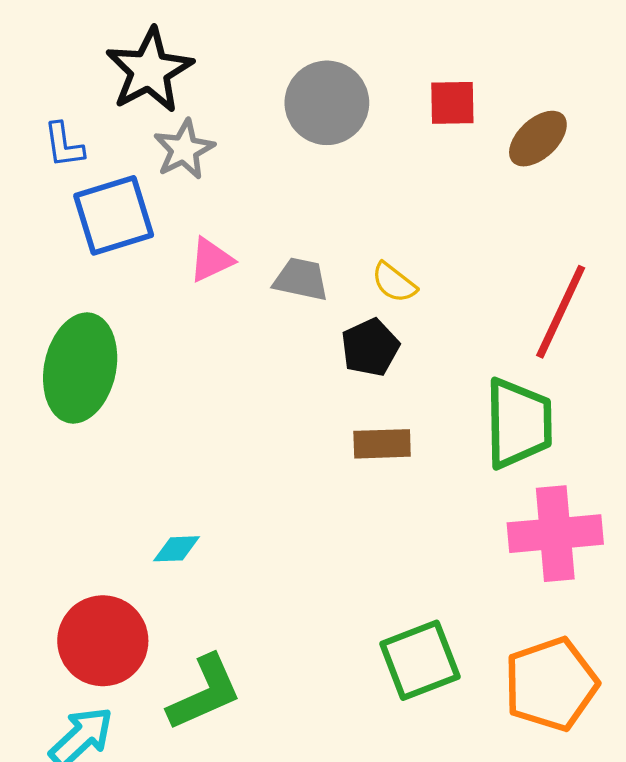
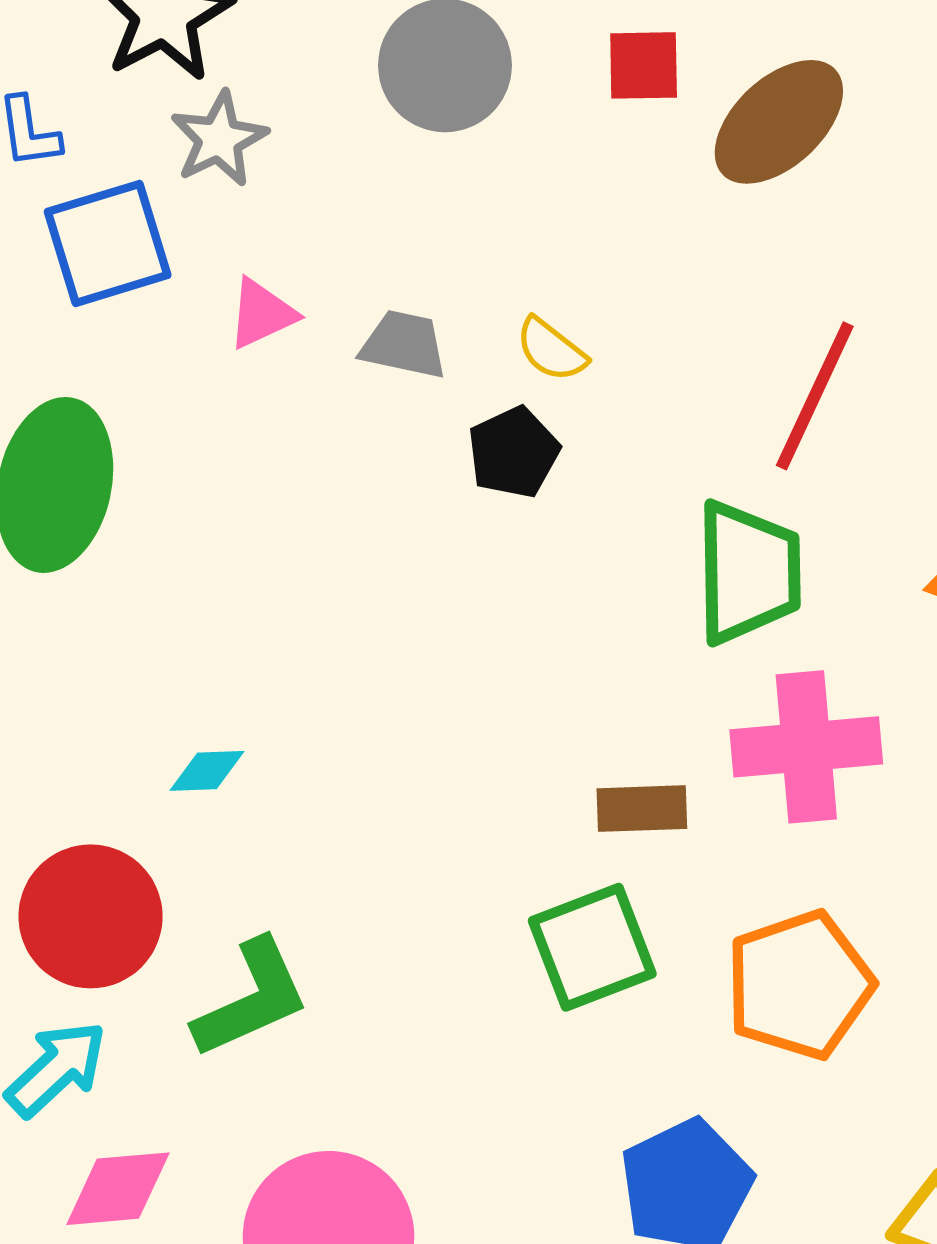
brown ellipse: (538, 139) -> (779, 122), size x1.4
brown rectangle: (382, 444) -> (642, 809), moved

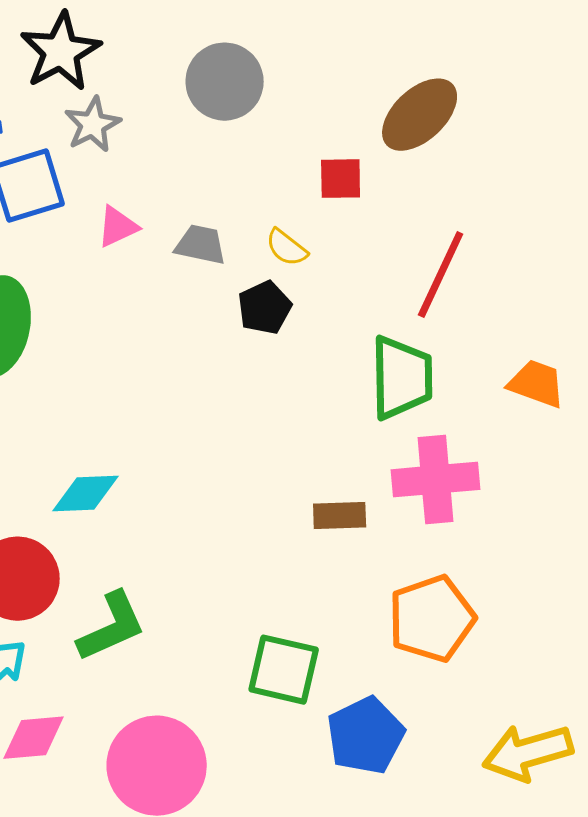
red square: (644, 65) -> (341, 179), moved
cyan diamond: (207, 771) -> (86, 494), size x1.5
green square: (592, 947) -> (284, 670), moved, turned 34

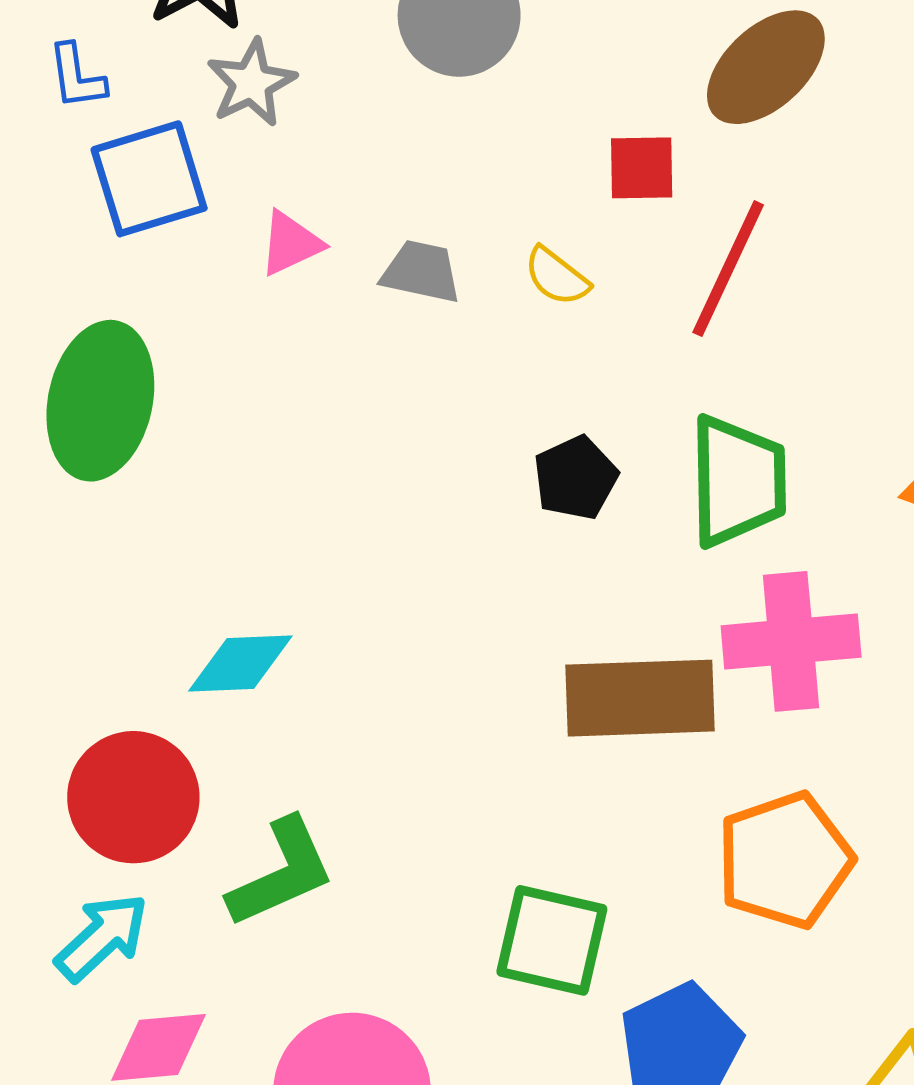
red line: (441, 275) -> (728, 269), moved
black pentagon: (265, 308) -> (575, 478), moved
brown rectangle: (340, 516) -> (640, 698), size x1.8

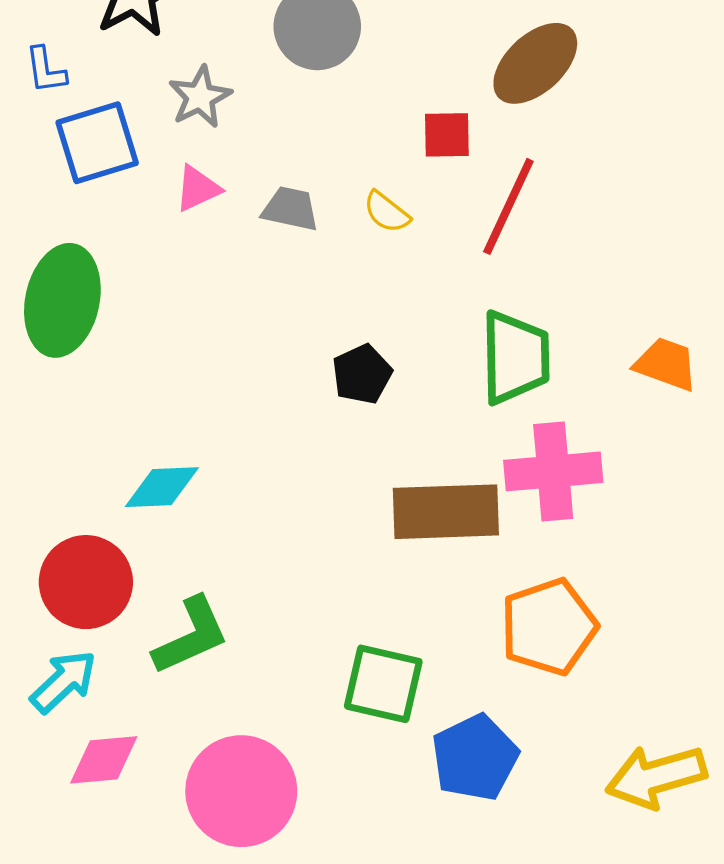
gray star: (251, 83) -> (200, 97), moved
black pentagon: (575, 478) -> (362, 374), moved

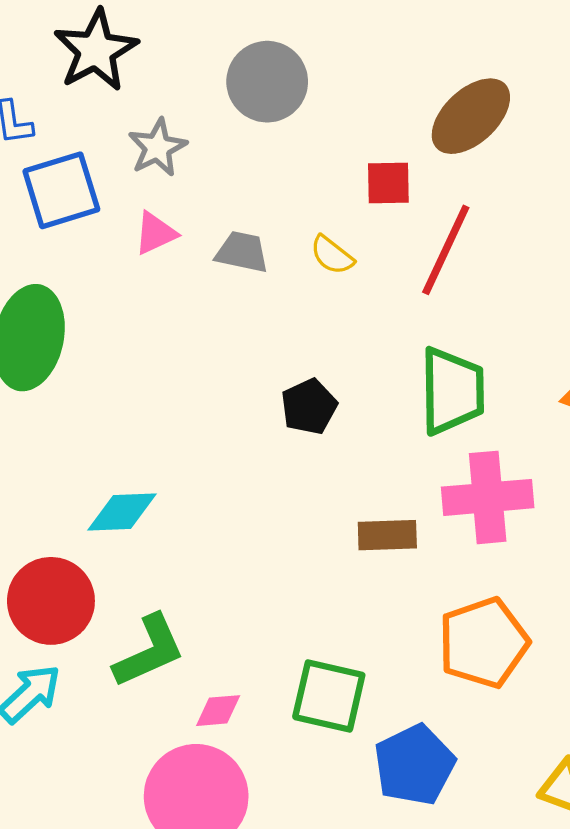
brown rectangle: (446, 512) -> (387, 535), size x0.6
pink diamond: (104, 760) -> (218, 711), moved, size x0.7

